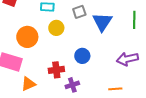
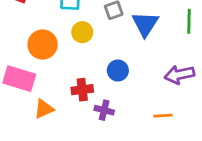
purple cross: (72, 85) -> (104, 110), turned 32

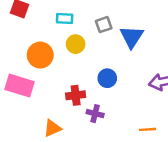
orange triangle: (44, 109) -> (52, 128), moved
orange line: (163, 116) -> (147, 129), moved

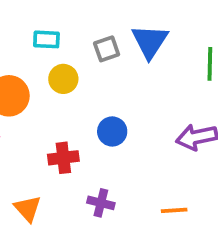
blue triangle: (132, 37) -> (150, 41), moved
purple cross: (95, 114) -> (101, 203), moved
orange triangle: (52, 128) -> (28, 208), turned -48

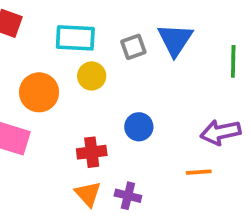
cyan rectangle: (46, 39) -> (75, 38), size x1.5
orange triangle: (28, 208) -> (88, 194), moved
orange line: (174, 210) -> (199, 172), moved

